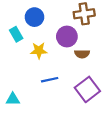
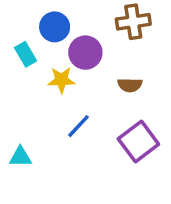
purple circle: (67, 37) -> (85, 53), moved
blue line: (50, 80) -> (79, 126), turned -35

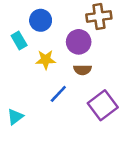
purple circle: (85, 53) -> (79, 42), moved
brown semicircle: (130, 85) -> (82, 70), moved
cyan triangle: (20, 157) -> (15, 117), turned -36

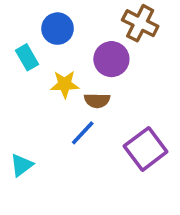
brown cross: (99, 16) -> (140, 23), turned 35
brown semicircle: (82, 70) -> (97, 100), moved

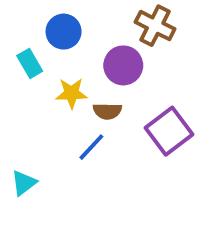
purple square: (146, 149) -> (169, 131), moved

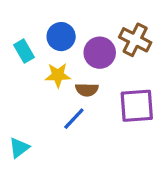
brown cross: (155, 26) -> (135, 40), moved
blue circle: (64, 32) -> (61, 37), moved
purple square: (169, 131) -> (137, 106), turned 33

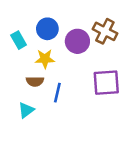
brown semicircle: (87, 90) -> (35, 81), moved
blue line: (74, 119) -> (57, 93), turned -30
cyan triangle: (19, 148) -> (26, 110), moved

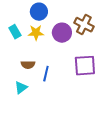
blue circle: (47, 29) -> (39, 12), moved
yellow star: (45, 59) -> (36, 33), moved

